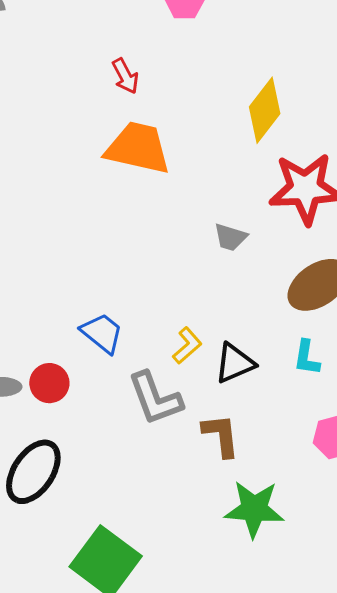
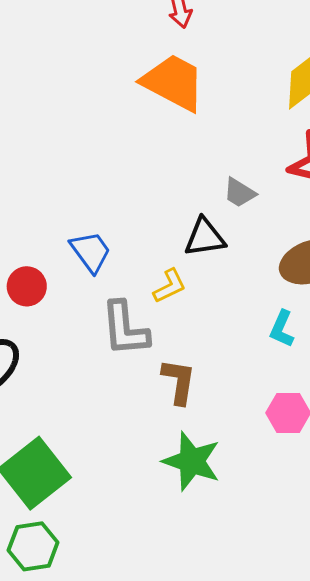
black triangle: (235, 363) -> (205, 237), moved

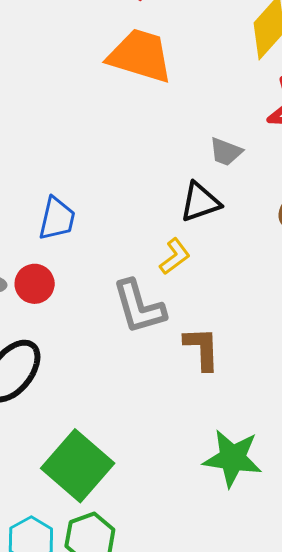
blue trapezoid: (91, 252) -> (57, 219), moved, turned 60
green star: (192, 461) -> (233, 458), moved

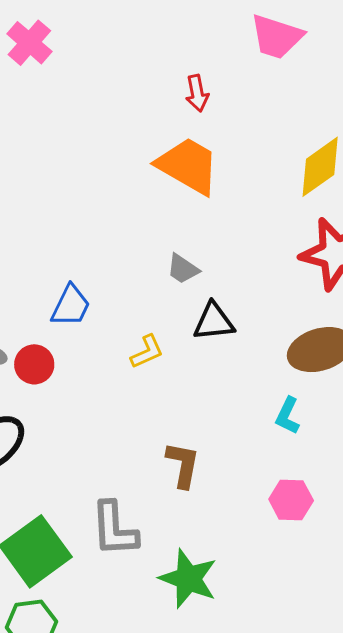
gray trapezoid: (226, 152) -> (183, 269), moved
yellow L-shape: (175, 256) -> (147, 352), moved
gray L-shape: (139, 307) -> (114, 529), moved

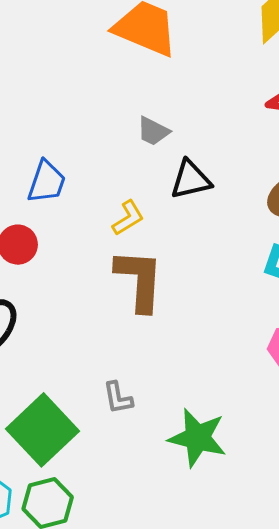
brown L-shape: (183, 465) -> (139, 280), moved, size x1.4
gray L-shape: (114, 529) -> (118, 398), size x0.6

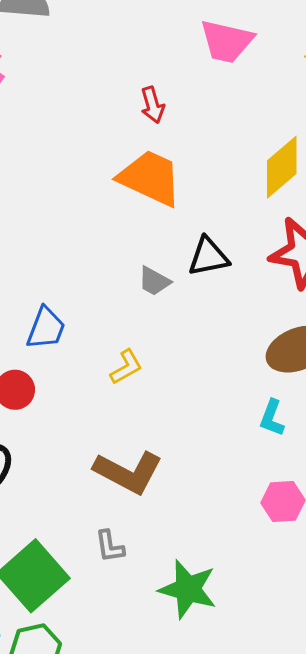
black triangle: (191, 180) -> (208, 257), moved
brown L-shape: (139, 280) -> (128, 472), moved, turned 112

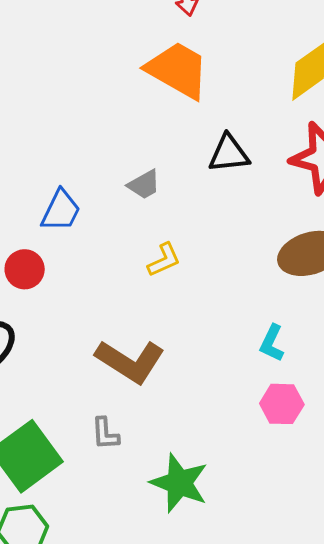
gray trapezoid: (154, 281) -> (144, 185), moved, turned -63
yellow L-shape: (126, 367) -> (164, 260), moved
cyan L-shape: (272, 418) -> (272, 343), moved

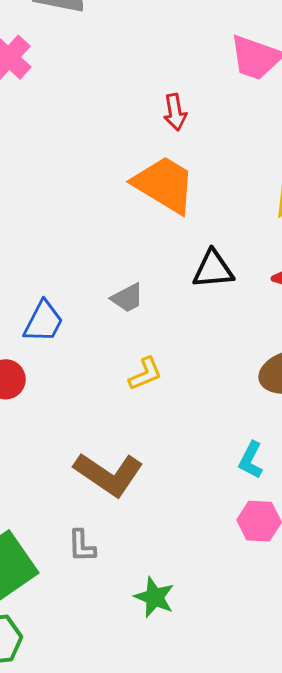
green star: (179, 483) -> (154, 597), size x0.7

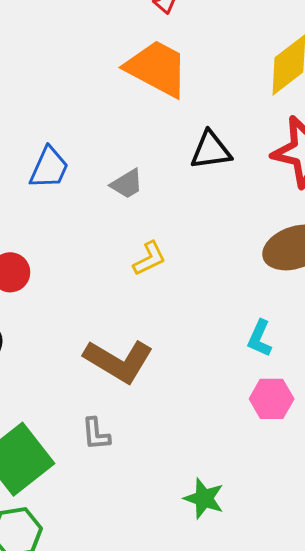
blue trapezoid: (43, 322) -> (49, 168), moved
green star: (154, 597) -> (204, 498), moved

